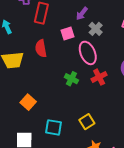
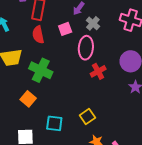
red semicircle: (41, 48) -> (38, 35), moved
pink ellipse: (88, 53) -> (86, 48), turned 30
green cross: (71, 79) -> (41, 70), moved, size x1.6

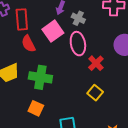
pink square: (65, 29) -> (53, 31), size x1.5
yellow square: (87, 116) -> (95, 93), moved

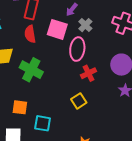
pink square: (53, 31) -> (57, 29), turned 35
orange square: (36, 108) -> (20, 107), moved, turned -35

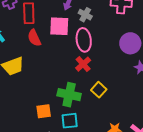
green cross: (31, 70) -> (69, 95), moved
red cross: (88, 73) -> (83, 64), moved

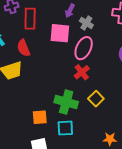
red semicircle: (34, 38) -> (23, 48), moved
pink ellipse: (84, 40) -> (84, 48), turned 30

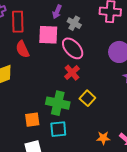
red semicircle: (23, 48) -> (22, 49), moved
pink ellipse: (84, 48) -> (73, 48), turned -65

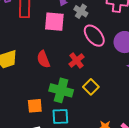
pink ellipse: (73, 48) -> (94, 36), moved
red semicircle: (22, 49) -> (43, 59), moved

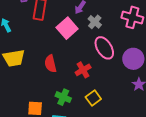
pink square: (54, 22) -> (67, 28), turned 35
green cross: (61, 90) -> (63, 97), size x0.7

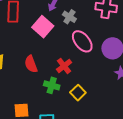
green cross: (63, 97) -> (52, 85), moved

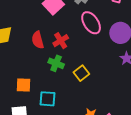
red cross: (64, 66) -> (61, 41), moved

